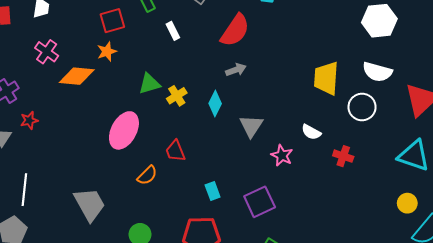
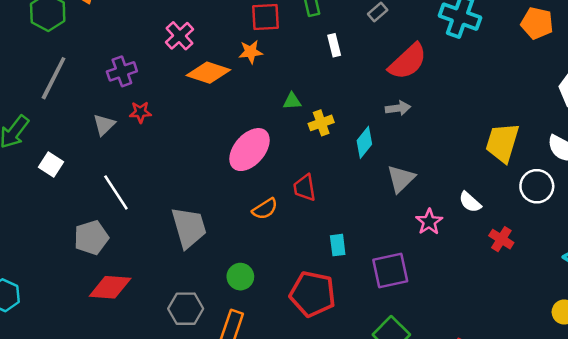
green triangle: (149, 84) -> (292, 101), size x0.7
white line: (24, 190) -> (116, 192), turned -52

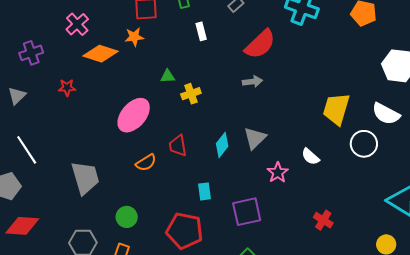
red star: (140, 112) -> (67, 88), moved
cyan diamond: (364, 142) -> (222, 145), moved
red cross: (501, 239) -> (323, 220), moved

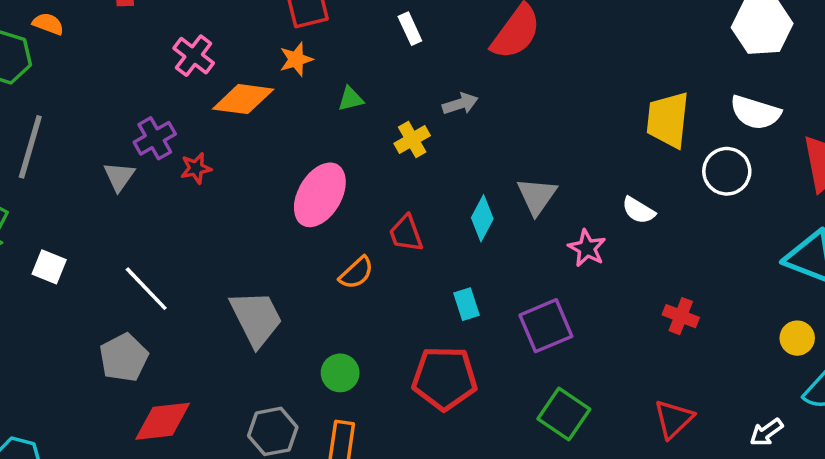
purple cross: (31, 53) -> (155, 138), moved
green triangle: (168, 76) -> (351, 99), moved
gray arrow: (252, 82) -> (460, 104), moved
gray triangle: (17, 96) -> (119, 176), moved

